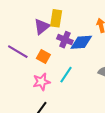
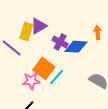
yellow rectangle: (56, 18) -> (26, 32), moved
orange square: (43, 57) -> (44, 68), moved, size x1.5

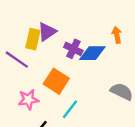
cyan line: (57, 77) -> (70, 109), moved
pink star: (31, 81) -> (28, 100), moved

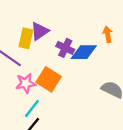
pink star: (28, 100) -> (26, 83), moved
cyan line: (70, 109) -> (32, 109), moved

